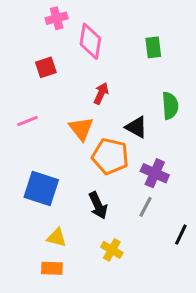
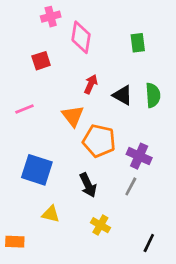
black triangle: (136, 127) -> (123, 95), moved
black line: (181, 235) -> (149, 243), moved
orange rectangle: (52, 268) -> (15, 242), moved

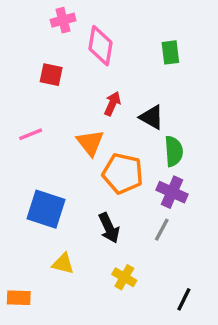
red square: (41, 61) -> (51, 75), turned 30
green semicircle: (153, 95) -> (174, 151), moved

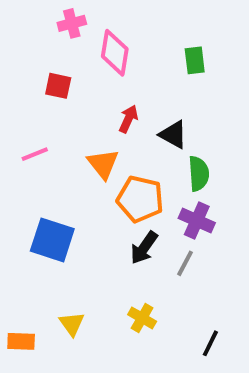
black arrow: (109, 228) -> (144, 248), moved, turned 60
yellow triangle: (63, 264) -> (72, 324), moved, turned 40

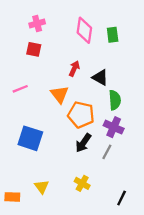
pink cross: (72, 23) -> (37, 23), moved
pink diamond: (115, 53) -> (84, 30), moved

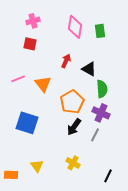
orange triangle: (60, 94) -> (43, 84), moved
orange pentagon: (81, 115) -> (72, 102), turned 30

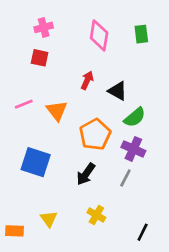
green rectangle: (100, 31) -> (141, 34), moved
green semicircle: (102, 89) -> (135, 117), turned 54
black arrow: (74, 127) -> (86, 174), moved

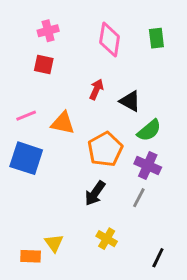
orange triangle: (57, 111) -> (63, 123), turned -40
blue square: (36, 162) -> (26, 158), moved
orange rectangle: (15, 231) -> (31, 256), moved

